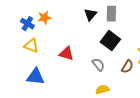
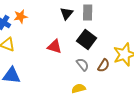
red triangle: (66, 54) -> (55, 46), moved
gray semicircle: (98, 65) -> (83, 64), moved

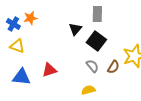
black triangle: (67, 13) -> (75, 29), moved
red triangle: (55, 46) -> (49, 70), moved, turned -35

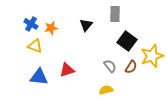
orange star: (30, 18) -> (51, 28), moved
black triangle: (75, 29) -> (86, 25), moved
black square: (96, 41) -> (127, 41), moved

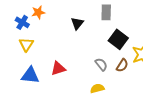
orange star: (51, 28) -> (38, 12), moved
yellow triangle: (35, 46) -> (26, 44), turned 42

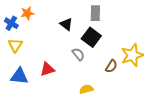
black triangle: (77, 23) -> (66, 24), turned -32
black square: (118, 39) -> (91, 37), moved
gray semicircle: (101, 64) -> (78, 54), moved

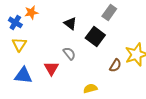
gray rectangle: (95, 13) -> (109, 12), moved, turned 35
gray semicircle: (78, 54) -> (69, 53), moved
red triangle: (47, 69) -> (51, 68), turned -42

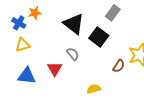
black triangle: (70, 23) -> (74, 24), size x1.6
yellow triangle: (19, 44) -> (23, 45), turned 42

